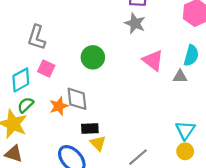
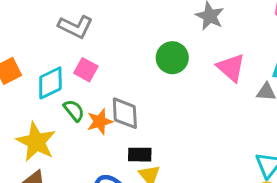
gray L-shape: (37, 37) -> (75, 27), turned -85
green circle: (93, 57) -> (172, 58), moved
green semicircle: (26, 105) -> (74, 110), moved, turned 91

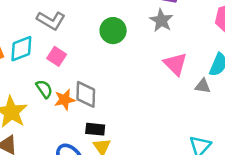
green circle: (172, 58) -> (113, 31), moved
cyan diamond: (50, 83) -> (21, 49), moved

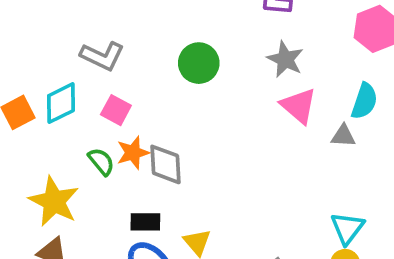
gray star: (161, 20) -> (285, 59), moved
orange star: (65, 100) -> (133, 153), moved
black rectangle: (95, 129) -> (145, 222), moved

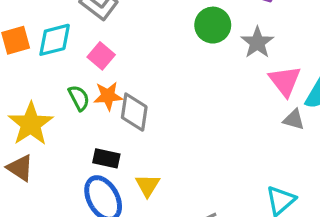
green circle: (199, 63) -> (213, 25), moved
pink triangle: (299, 106) -> (285, 81), moved

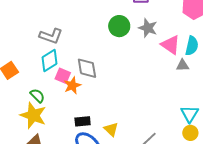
cyan diamond: (55, 40) -> (49, 60), moved
pink square: (101, 56) -> (63, 76), moved
green semicircle: (79, 98) -> (37, 96), moved
gray diamond: (134, 112) -> (87, 68), moved

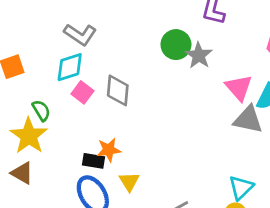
gray star: (148, 28) -> (199, 55), moved
gray triangle: (183, 65) -> (248, 120), size x1.6
orange star: (72, 85) -> (109, 150), moved

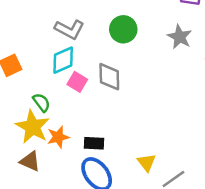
green circle: (176, 45) -> (123, 29), moved
orange star: (109, 150) -> (58, 137), moved
yellow triangle: (129, 181) -> (147, 162), moved

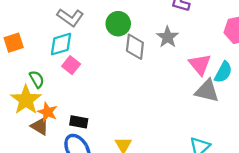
gray diamond: (109, 77) -> (135, 47), moved
orange star: (58, 137) -> (48, 112), turned 30
brown triangle: (30, 161) -> (40, 126), moved

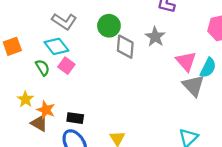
cyan diamond: (61, 44) -> (56, 46), turned 70
green semicircle: (37, 79) -> (43, 68), moved
gray triangle: (207, 91) -> (193, 86), turned 35
yellow star: (26, 100) -> (25, 99), size x0.6

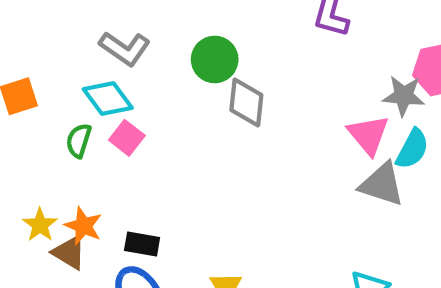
gray star: (155, 37) -> (404, 96), moved, turned -30
green semicircle: (43, 68) -> (79, 141), turned -133
gray triangle: (193, 86) -> (382, 184), turned -30
yellow star: (25, 99) -> (40, 225), moved

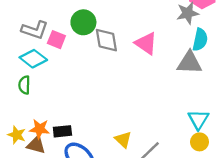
pink triangle: (368, 135) -> (146, 43), moved
pink square: (127, 138) -> (56, 40), moved
black rectangle: (142, 244) -> (62, 131), moved

